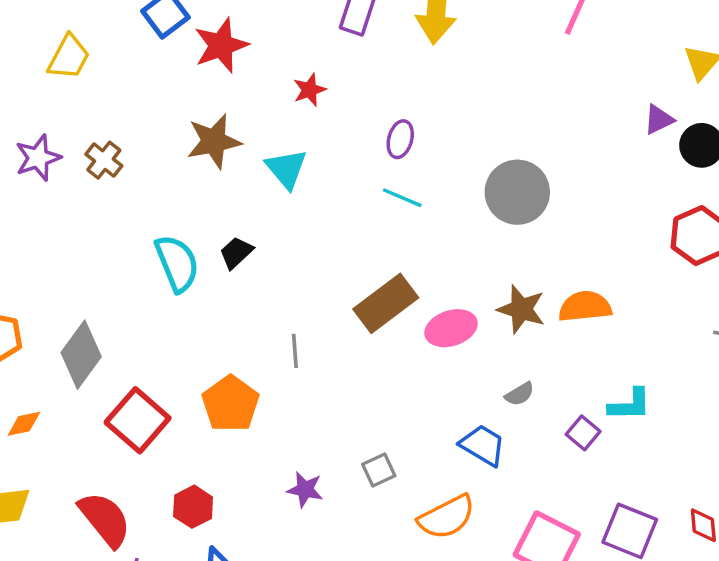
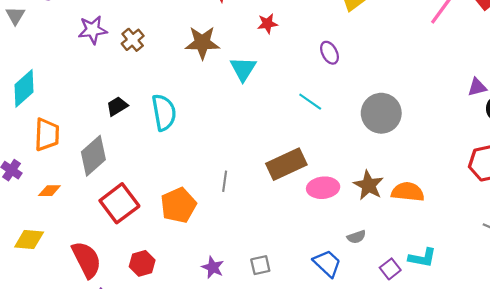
purple ellipse: (400, 139) -> (329, 53), moved, turned -55
black trapezoid: (236, 253) -> (117, 106), moved

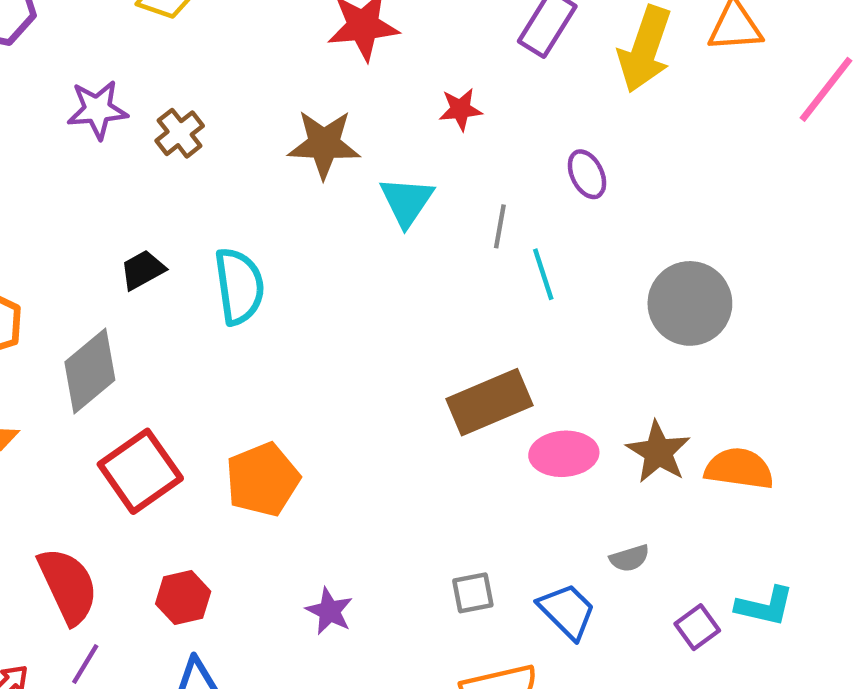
cyan line: (310, 102) -> (543, 274), turned 35
gray line: (225, 181) -> (500, 226), moved
gray square: (260, 265) -> (473, 593), moved

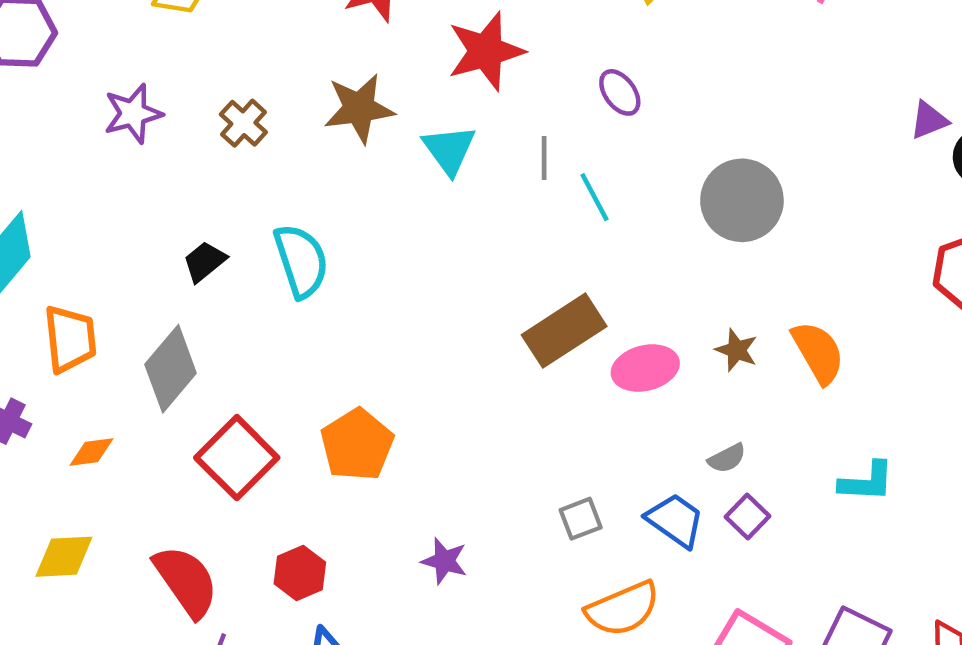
red star: (460, 109) -> (486, 51), size x1.8
brown cross: (180, 133) -> (243, 123), moved
brown star: (658, 452) -> (737, 350), size x0.7
orange semicircle: (739, 469) -> (818, 352), turned 62
purple square: (697, 627) -> (748, 517), moved

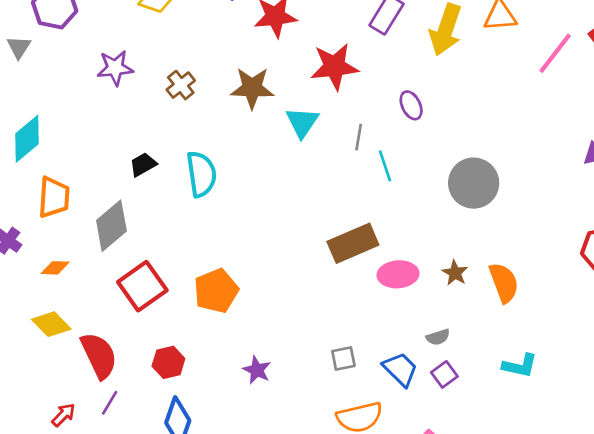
yellow diamond: (64, 557) -> (51, 324), moved, turned 39

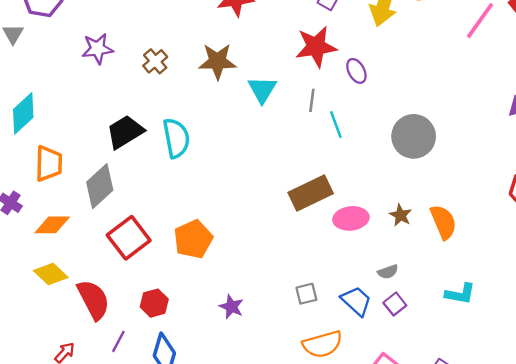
red star: (334, 67) -> (316, 47), moved
black trapezoid: (143, 165) -> (125, 132), size x1.6
orange diamond: (55, 268) -> (52, 225), size x1.4
purple line: (110, 403) -> (118, 341), moved

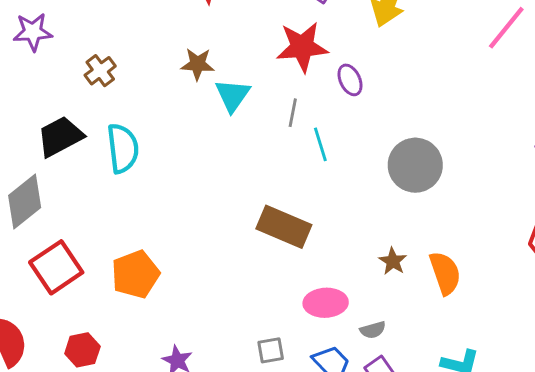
brown cross: (155, 61) -> (100, 71), moved
brown star: (217, 61) -> (198, 64), moved, size x0.7
brown rectangle: (311, 193) -> (284, 227), turned 45
pink ellipse: (351, 218) -> (326, 303), moved

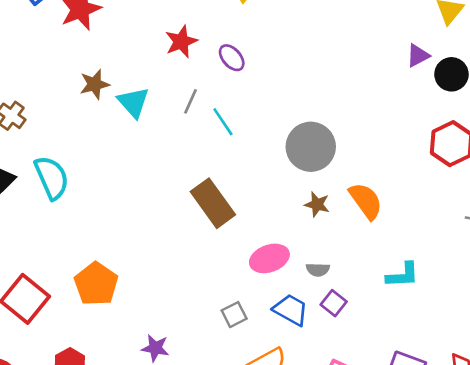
red star: (302, 47) -> (181, 42), size x0.7
gray line: (293, 113) -> (190, 101), turned 30
gray circle: (415, 165) -> (311, 147), moved
brown rectangle: (284, 227) -> (213, 203), turned 48
gray semicircle: (373, 330) -> (318, 270), turned 35

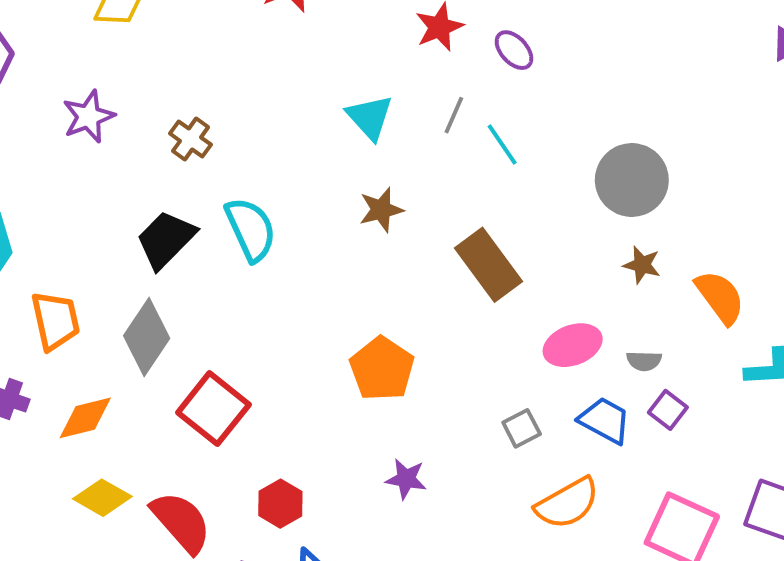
brown star: (95, 84) -> (381, 210), moved
orange semicircle: (366, 201) -> (720, 297), moved
orange pentagon: (96, 284) -> (382, 369), moved

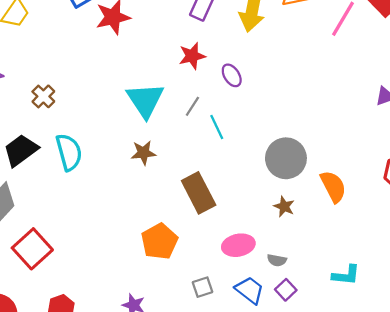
cyan triangle: (370, 117) -> (145, 100), size x1.4
orange semicircle: (720, 297) -> (333, 186), moved
orange pentagon: (382, 369) -> (159, 241), moved

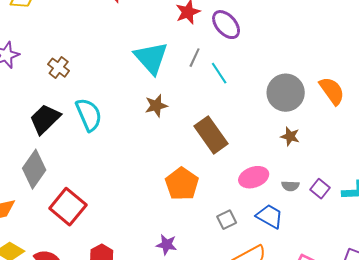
purple ellipse: (232, 75) -> (226, 25), size x1.4
orange semicircle: (333, 186) -> (332, 91), moved
purple square: (286, 290) -> (320, 189), moved

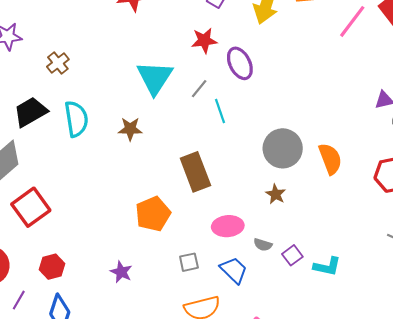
brown star: (156, 106) -> (130, 129), moved

